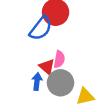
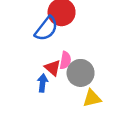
gray circle: (60, 83) -> (81, 73), moved

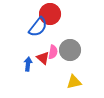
gray circle: (81, 73) -> (70, 50), moved
blue arrow: (43, 83) -> (28, 64), moved

